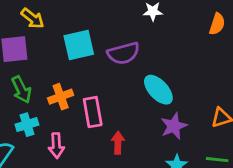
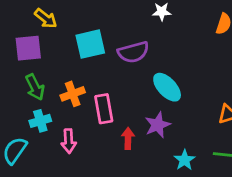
purple star: (174, 126) -> (158, 125), moved

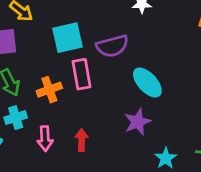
pink rectangle: (104, 109) -> (82, 74), moved
red arrow: (128, 138) -> (82, 140), moved

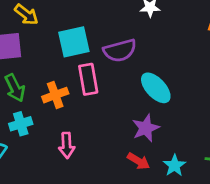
pink arrow: (45, 139) -> (67, 145), moved
red arrow: (82, 140) -> (139, 161), moved, turned 120

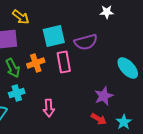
cyan ellipse: (156, 88) -> (128, 68), moved
orange cross: (55, 95) -> (36, 63), moved

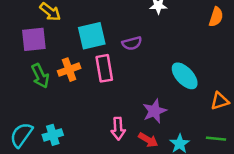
purple semicircle: (86, 42) -> (132, 43), size x0.7
cyan cross: (17, 93) -> (53, 135), moved
pink arrow: (49, 108) -> (118, 129), moved

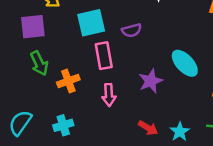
orange cross: (69, 70) -> (68, 81), moved
purple star: (154, 111) -> (151, 81), moved
pink arrow: (118, 129) -> (109, 95), moved
cyan cross: (53, 135) -> (63, 125), moved

